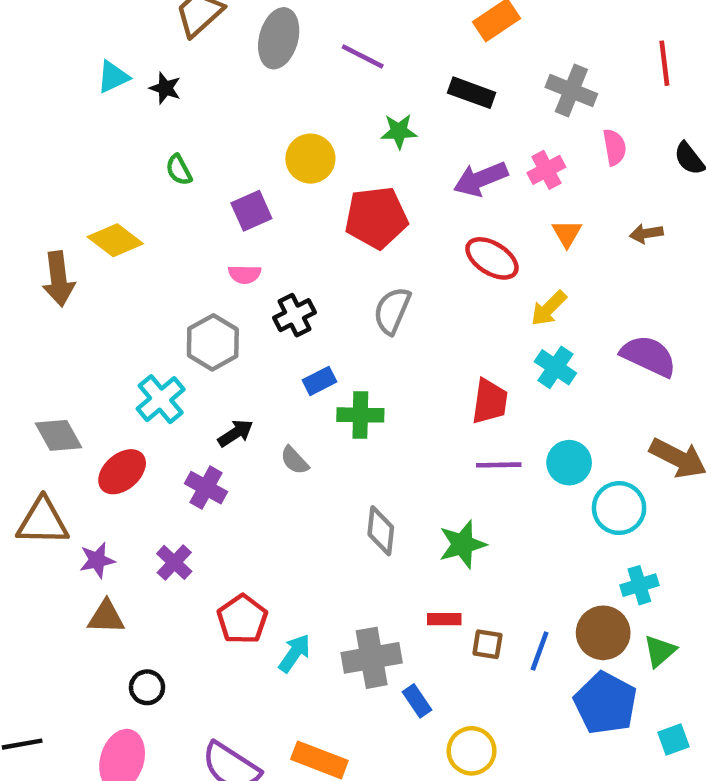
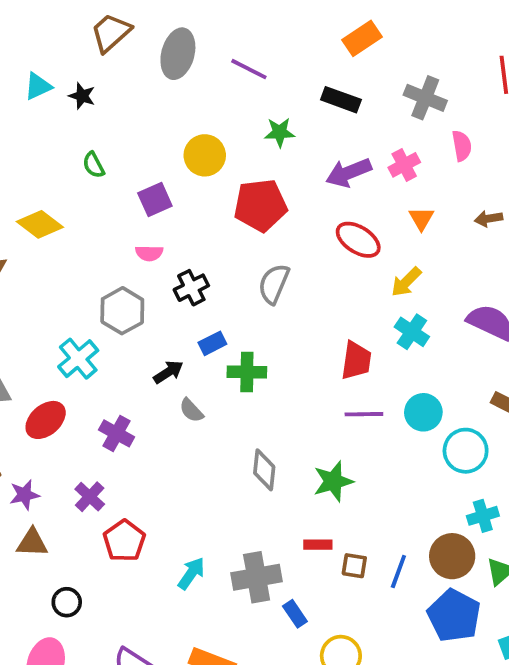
black arrow: (236, 433) -> (168, 372), moved
red pentagon: (242, 619) -> (124, 541), moved

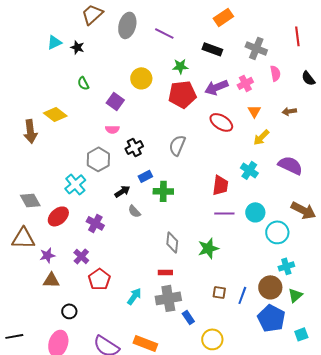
purple square: (155, 199) -> (115, 101), turned -30
red pentagon: (260, 205) -> (182, 94), moved
yellow arrow: (406, 282) -> (261, 137), moved
red rectangle: (318, 545) -> (165, 272), moved

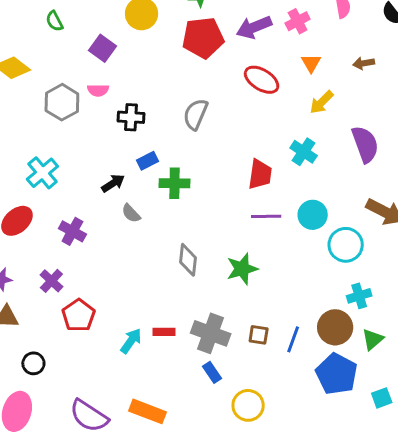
black cross: (134, 147) -> (131, 117), turned 30
gray hexagon: (98, 159) -> (62, 102), moved
purple semicircle: (290, 165) -> (365, 144), turned 45
red rectangle: (165, 272) -> (164, 332), moved
gray cross: (168, 298) -> (211, 333), moved, turned 30

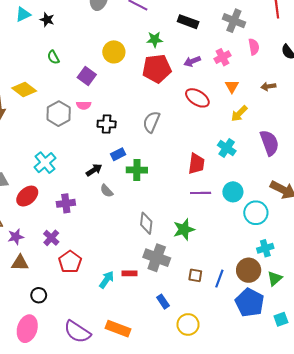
purple arrow: (254, 27) -> (192, 61), size x0.7
purple cross: (72, 231) -> (66, 203), turned -36
gray cross: (211, 333) -> (157, 258), moved

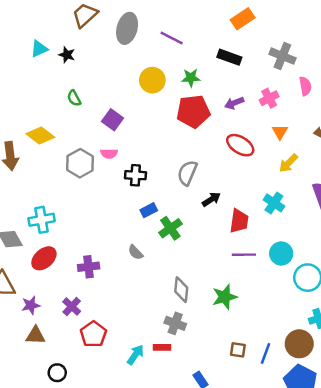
yellow circle: (114, 52) -> (152, 80), moved
cyan cross: (45, 163) -> (42, 220), moved, turned 30
black arrow: (94, 170) -> (211, 199), moved
green cross: (137, 170) -> (170, 228), turned -36
gray cross: (157, 258) -> (175, 323), moved, size x0.7

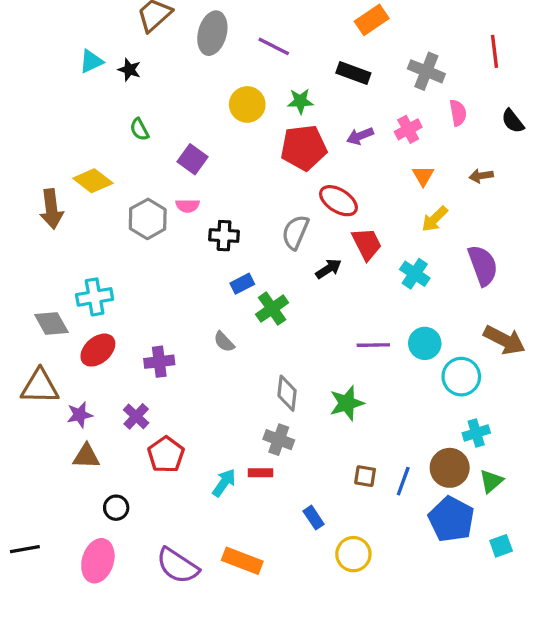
red ellipse: (240, 145) -> (338, 201), moved
red trapezoid: (239, 221) -> (367, 244), moved, turned -35

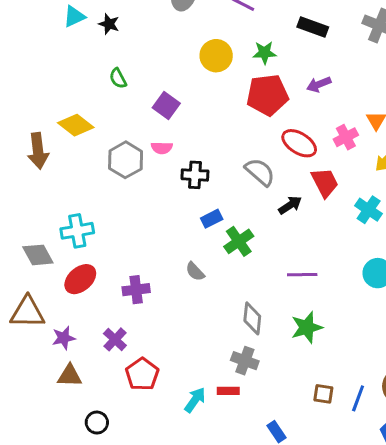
pink cross: (408, 129) -> (346, 137), moved
gray semicircle: (295, 232) -> (260, 172), turned 108
purple line: (373, 345) -> (302, 275), moved

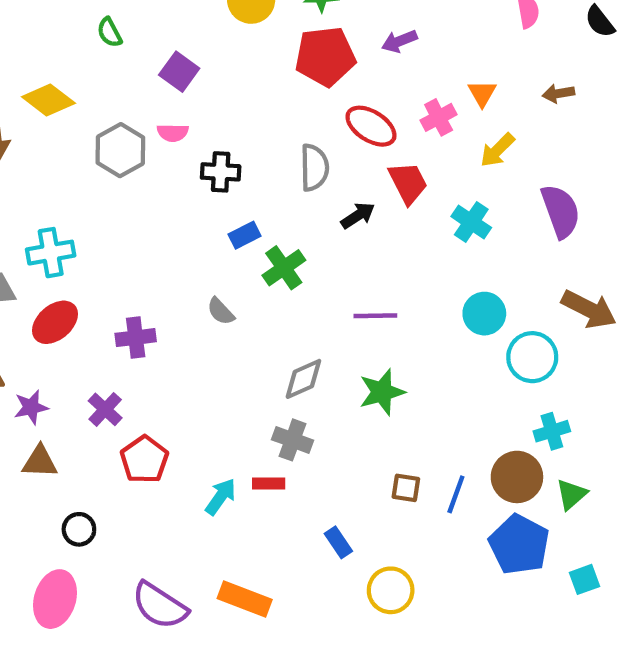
gray semicircle: (260, 172) -> (314, 168), turned 48
gray diamond: (252, 318) -> (303, 379), turned 60

